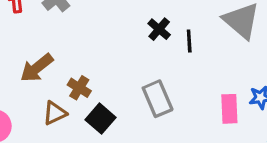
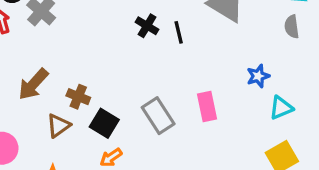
gray rectangle: (158, 99) -> (158, 116), moved
pink rectangle: (229, 109) -> (207, 107), moved

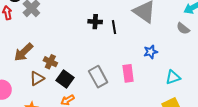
black cross: (147, 26) -> (95, 22), turned -32
gray semicircle: (292, 27) -> (183, 28), turned -48
blue star: (258, 76) -> (151, 52), moved

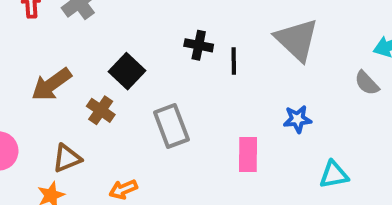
gray rectangle: (98, 77) -> (171, 126), moved
brown triangle: (37, 78) -> (67, 158), moved
black square: (65, 79) -> (127, 71), moved

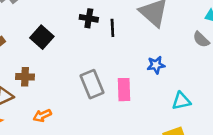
brown cross: (101, 110) -> (25, 77), moved, turned -30
gray rectangle: (171, 126) -> (92, 84), moved

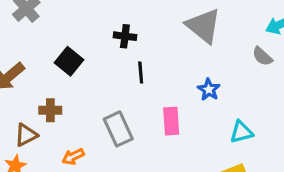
black line: (112, 28) -> (141, 72), moved
blue star: (156, 65) -> (209, 90), turned -30
gray rectangle: (92, 84) -> (118, 129), moved

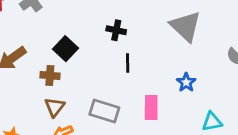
brown cross: (50, 110) -> (50, 75), moved
gray rectangle: (118, 129) -> (104, 111), turned -52
brown triangle: (26, 135) -> (55, 107), moved, turned -30

